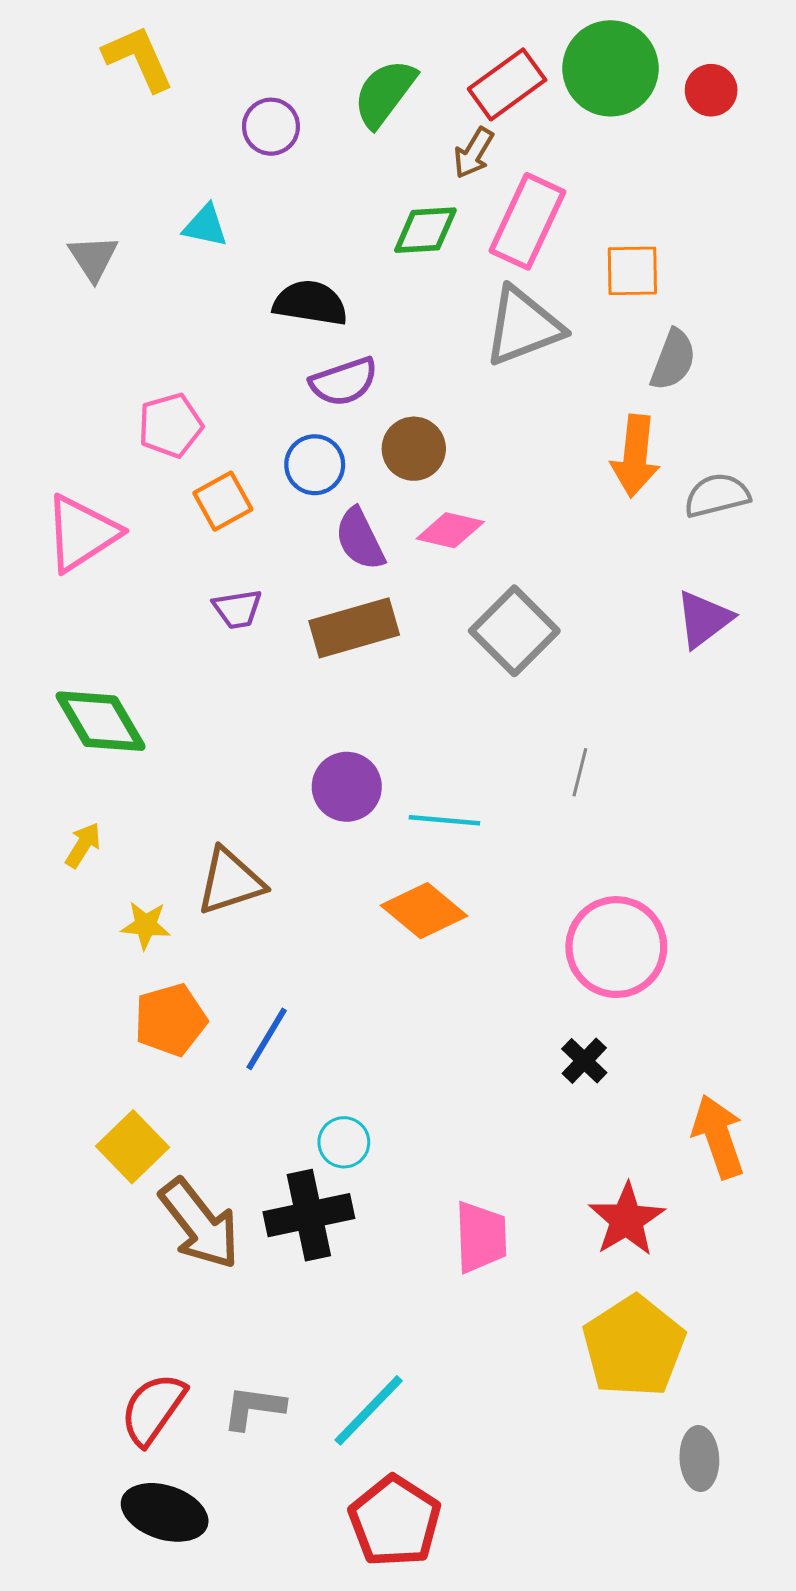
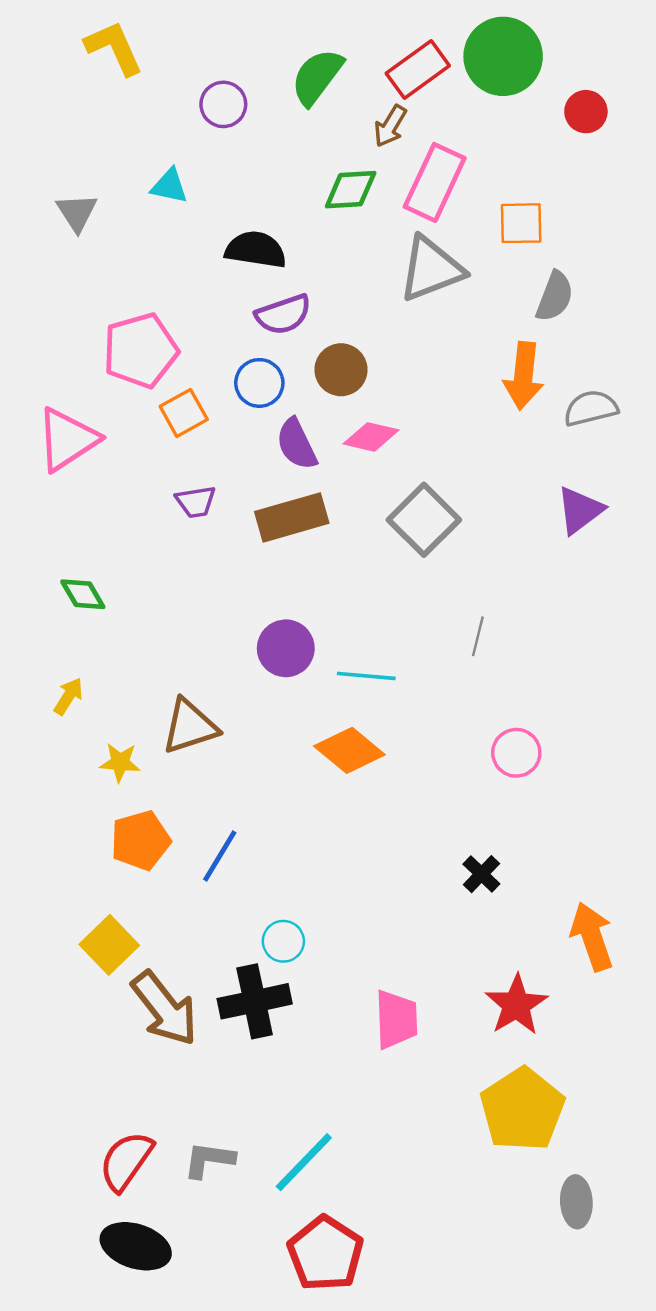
red circle: (711, 90) -> (586, 112), moved
pink pentagon: (170, 425) -> (140, 351), size x1.4
green diamond: (100, 721) -> (83, 594), size x0.6
pink circle: (616, 947) -> (516, 753), moved, size x0.6

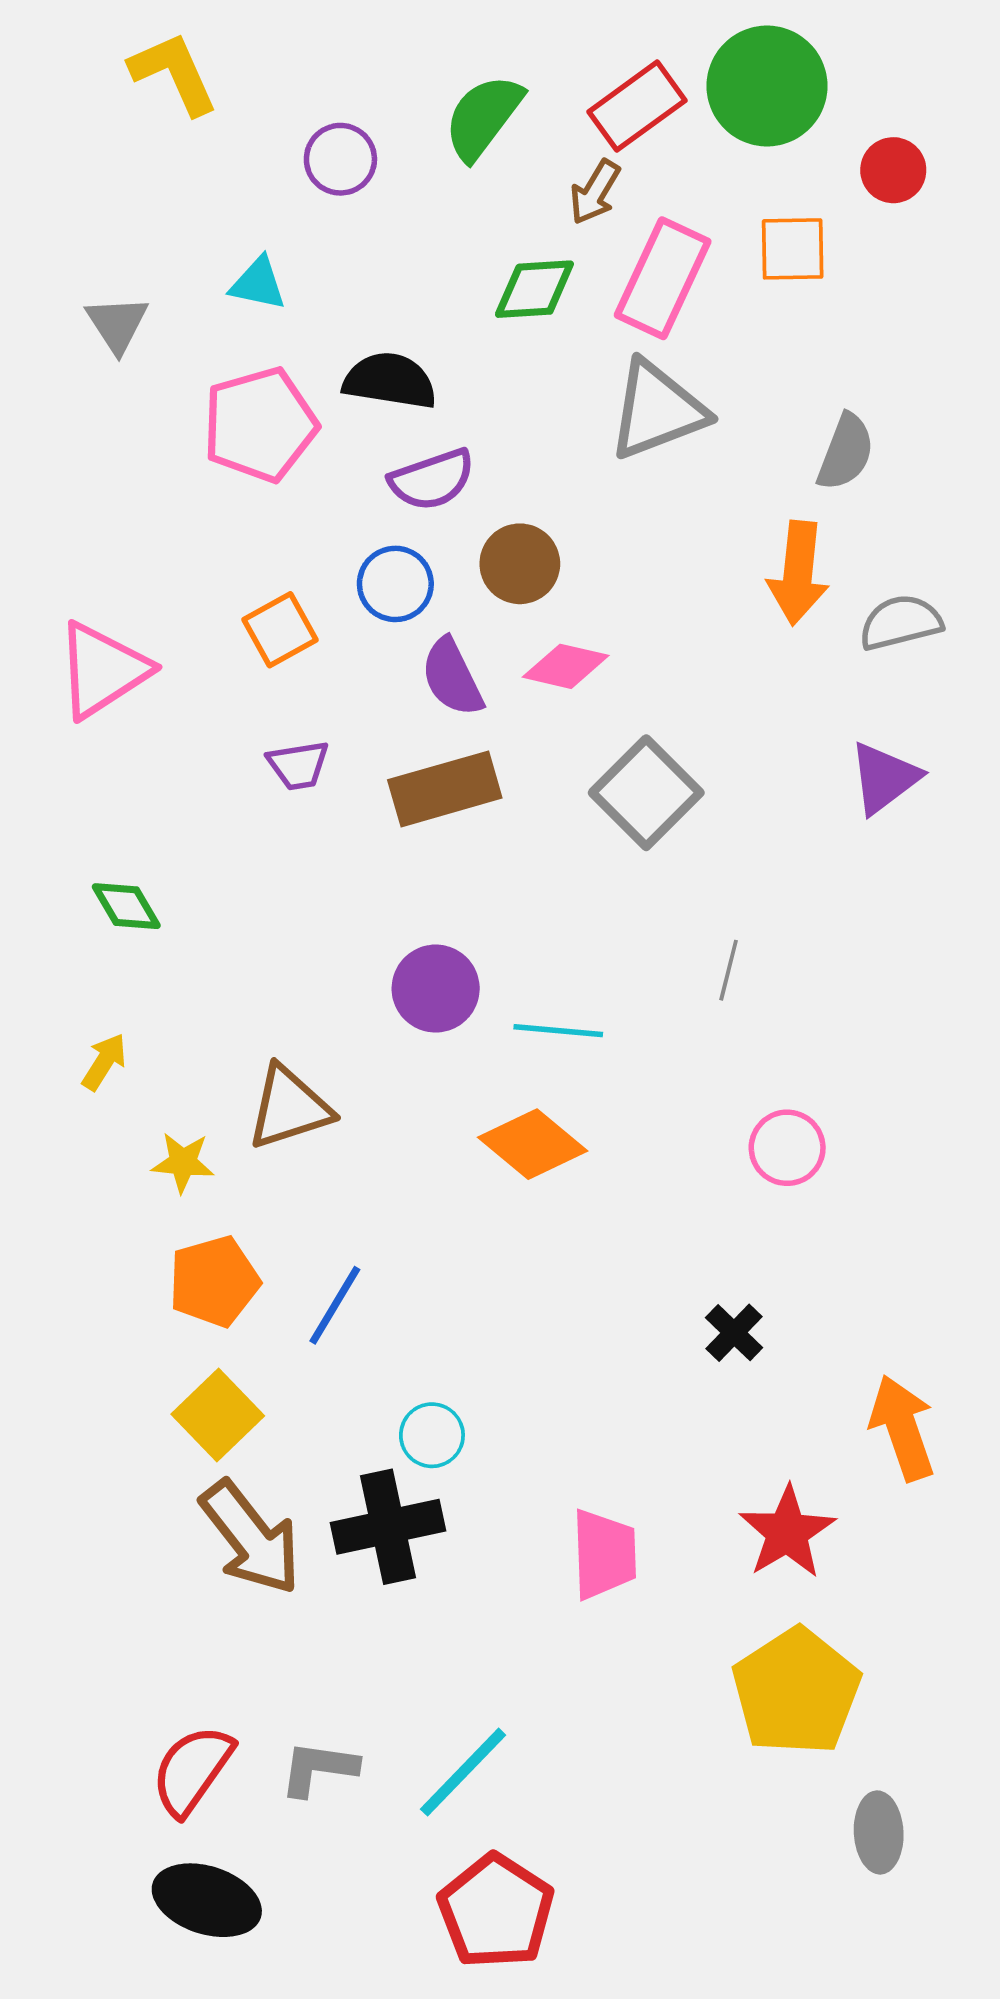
orange square: (521, 223) -> (793, 249), moved
pink pentagon: (140, 351) -> (260, 425), moved
yellow square: (109, 945) -> (218, 1415), moved

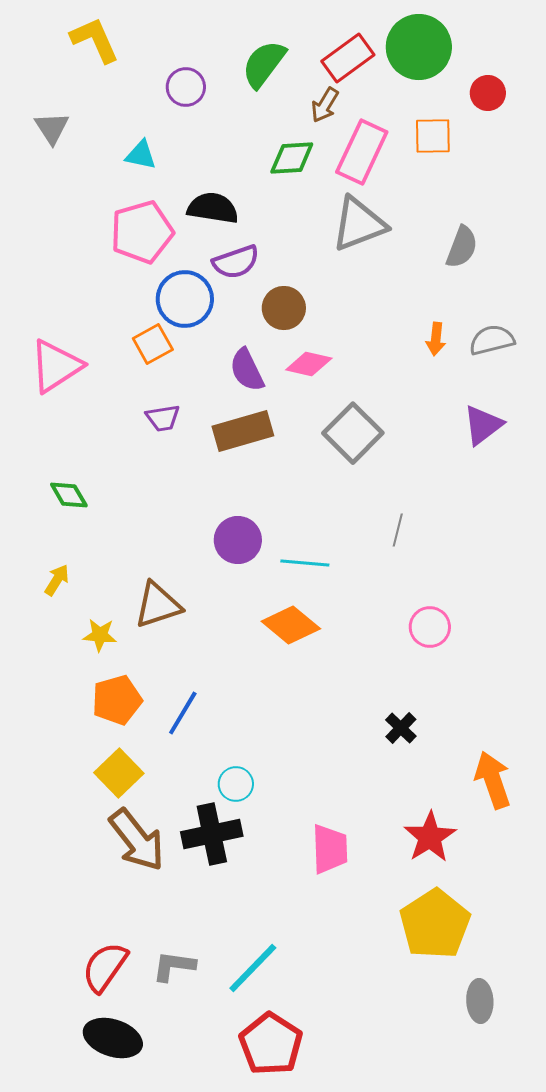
gray triangle: (117, 324) -> (52, 128), moved
orange arrow: (798, 573) -> (436, 339), moved, size x0.6
blue circle: (395, 584) -> (185, 299), moved, size x1.4

